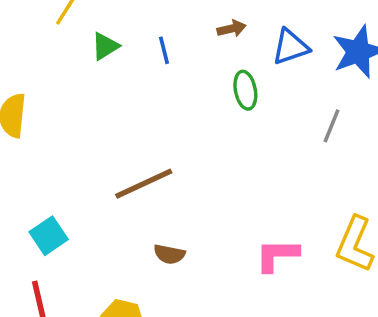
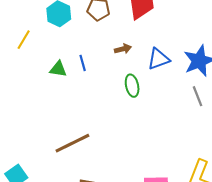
green triangle: (105, 46) -> (58, 69), moved, turned 42
gray line: (331, 126) -> (198, 96), moved, turned -42

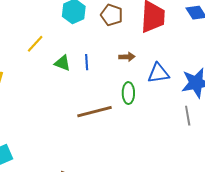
yellow line: (24, 40) -> (35, 44), moved
brown line: (72, 143) -> (94, 112), moved

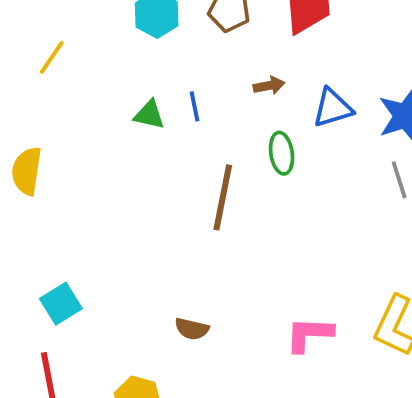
yellow line: (35, 44) -> (52, 57), moved
brown line: (94, 112) -> (223, 197), turned -56

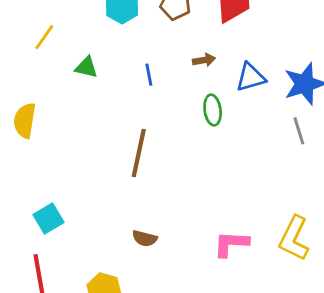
green triangle: (149, 115) -> (86, 67), moved
brown line: (223, 197) -> (139, 153), moved

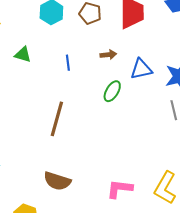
green ellipse: (213, 110) -> (112, 91), turned 35
brown semicircle: (145, 238) -> (57, 181), size x1.5

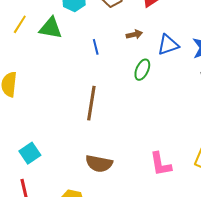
green triangle: (23, 55) -> (51, 28), moved, size x1.4
pink L-shape: (120, 189) -> (161, 164), turned -100

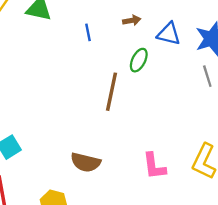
blue triangle: (168, 45) -> (169, 34), turned 30
brown line: (91, 103) -> (111, 92), moved

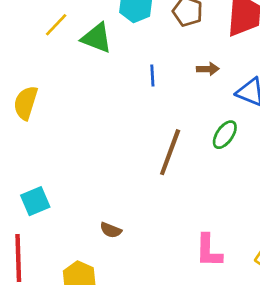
green ellipse: (139, 60) -> (225, 135), moved
brown semicircle: (86, 162) -> (111, 230), moved, size x0.6

